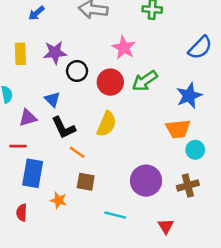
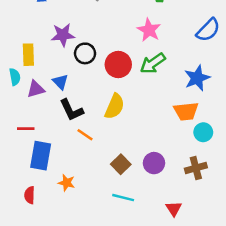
pink star: (124, 48) -> (149, 30), moved
yellow rectangle: (20, 54) -> (28, 55), moved
purple triangle: (28, 118) -> (36, 89), moved
purple circle: (146, 181) -> (154, 163), size x0.7
brown square: (86, 182) -> (121, 164), moved, turned 36

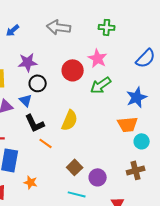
black circle: (85, 53) -> (38, 83), moved
red circle: (118, 65) -> (73, 70), moved
purple circle: (154, 163) -> (98, 177), moved

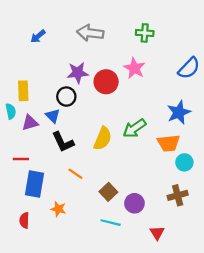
purple star: (28, 62) -> (78, 73), moved
green arrow: (101, 85) -> (134, 128), moved
orange line: (46, 143) -> (75, 174), moved

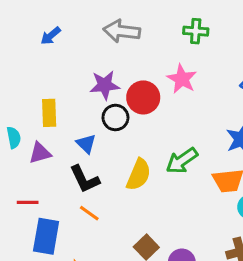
yellow rectangle: (23, 91) -> (49, 113), moved
black circle: (66, 97) -> (115, 117), moved
blue triangle: (53, 116) -> (86, 144), moved
orange line: (75, 174) -> (89, 213), moved

